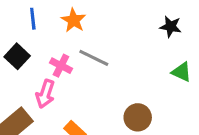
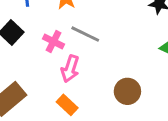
pink arrow: (45, 94) -> (70, 69), moved

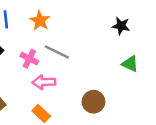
pink arrow: (70, 69) -> (44, 82), turned 70

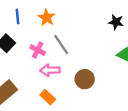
gray line: (57, 52) -> (61, 44), turned 30
brown circle: (94, 102) -> (85, 79), moved

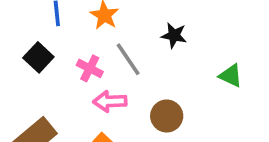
black star: (116, 22) -> (174, 35), moved

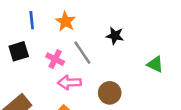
black square: (38, 57) -> (19, 51), turned 30

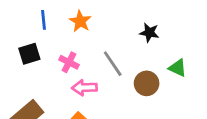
black star: (115, 36) -> (149, 33), moved
gray line: (82, 53) -> (113, 64), moved
brown circle: (110, 93) -> (147, 83), moved

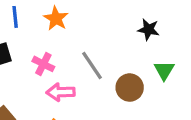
black star: (149, 33) -> (148, 29), moved
green triangle: (178, 68) -> (164, 70), turned 36

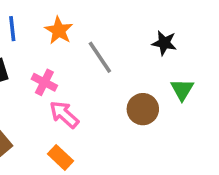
gray line: (92, 66) -> (100, 57), moved
pink arrow: (61, 92) -> (64, 114), turned 44

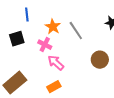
orange star: (59, 30) -> (53, 27), moved
orange rectangle: (61, 157) -> (54, 87), turned -72

